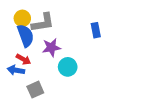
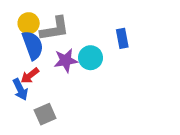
red arrow: (23, 59) -> (30, 76), turned 112
cyan circle: (68, 67) -> (91, 58), moved
blue arrow: (16, 70) -> (20, 89), turned -126

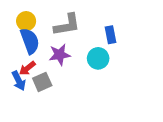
gray L-shape: (55, 29) -> (67, 25), moved
cyan circle: (91, 58) -> (98, 58), moved
gray square: (45, 114) -> (42, 82), moved

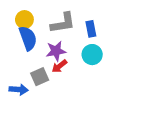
blue rectangle: (111, 35) -> (91, 29), moved
red arrow: (27, 68) -> (59, 66), moved
blue arrow: (19, 81) -> (19, 90), moved, turned -60

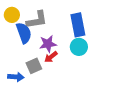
yellow circle: (24, 20) -> (12, 15), moved
gray L-shape: (63, 23) -> (37, 20), moved
blue rectangle: (91, 29) -> (78, 25), size x1.6

